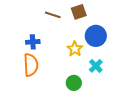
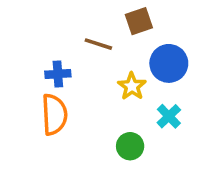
brown line: (53, 15) -> (98, 44), moved

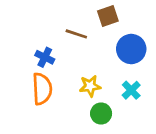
blue cross: (58, 74) -> (45, 57), turned 30
yellow star: (132, 86) -> (90, 86), moved, turned 30

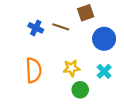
blue cross: (45, 57) -> (36, 28), moved

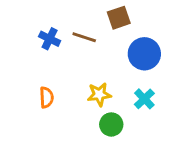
orange semicircle: (34, 70) -> (47, 97), size x0.6

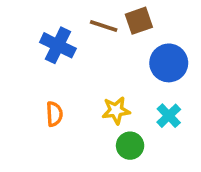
brown line: (84, 37) -> (104, 26), moved
blue cross: (50, 39) -> (58, 45), size x1.4

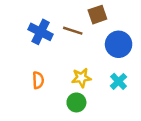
brown line: (104, 26) -> (73, 31), moved
green circle: (130, 146) -> (76, 102), moved

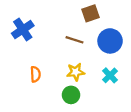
brown line: (73, 31) -> (74, 40), moved
blue cross: (41, 32) -> (23, 29), moved, turned 30

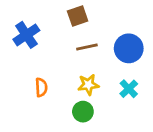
brown square: (91, 13) -> (78, 16), moved
brown line: (74, 40) -> (87, 47), turned -30

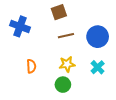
blue cross: (26, 35) -> (20, 26), turned -36

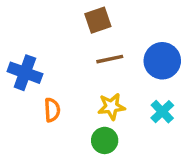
blue cross: (20, 26) -> (25, 73), moved

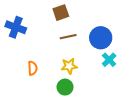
blue cross: (25, 73) -> (16, 27), moved
cyan cross: (162, 112) -> (109, 60), moved

